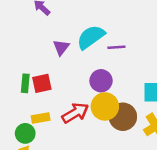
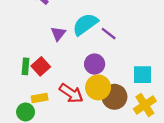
purple line: (116, 47) -> (109, 34), turned 42
red square: (42, 83) -> (41, 66), turned -30
red arrow: (75, 113) -> (71, 93), turned 65

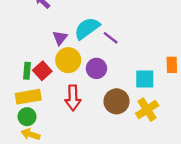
yellow circle: (98, 87) -> (68, 60), moved
red arrow: (71, 93) -> (73, 98), turned 55
yellow rectangle: (40, 98) -> (28, 97), moved, size x1.5

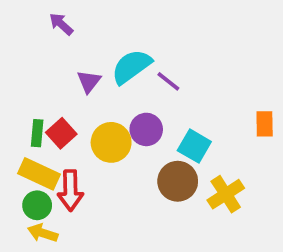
yellow circle: (68, 60) -> (111, 142), moved
cyan square: (145, 79) -> (194, 146), moved, turned 30
yellow rectangle: (28, 97) -> (39, 174), turned 35
red arrow: (73, 98) -> (70, 190), moved

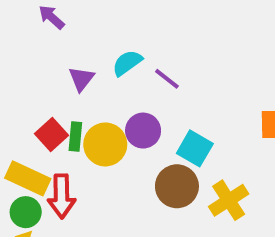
cyan semicircle: (131, 67) -> (127, 63), size x0.7
green rectangle: (37, 133) -> (75, 137), moved

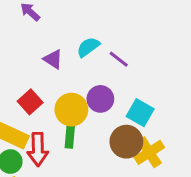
purple triangle: (81, 79) -> (53, 59), turned -35
green rectangle: (75, 137) -> (70, 137), moved
yellow cross: (229, 200) -> (149, 152), moved

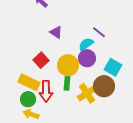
cyan semicircle: (88, 47) -> (86, 44), moved
yellow cross: (149, 152) -> (87, 93), moved

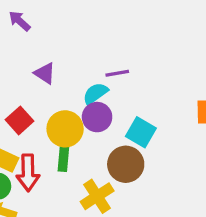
purple line: (99, 32) -> (117, 73), turned -48
yellow cross: (87, 93) -> (97, 196), moved

